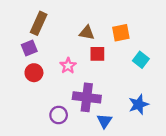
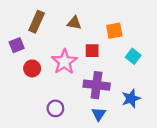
brown triangle: (87, 33) -> (74, 23), moved
purple square: (29, 48) -> (17, 45), moved
pink star: (68, 66) -> (64, 62), size x1.6
purple cross: (87, 97) -> (97, 85), moved

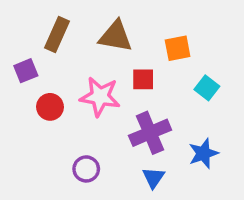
brown triangle: (74, 23) -> (116, 36), size x1.5
pink star: (64, 62) -> (100, 97), turned -30
purple cross: (97, 85) -> (150, 133), turned -30

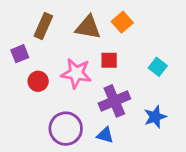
orange square: (178, 48) -> (122, 22), moved, turned -30
purple circle: (86, 169) -> (66, 129), size x1.6
blue triangle: (153, 178) -> (105, 135), moved, turned -48

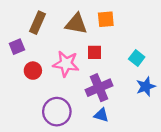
orange square: (122, 22) -> (106, 19), turned 36
blue star: (155, 117) -> (146, 87), moved
blue triangle: (105, 135) -> (101, 115), moved

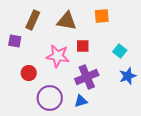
orange square: (106, 19) -> (102, 16), moved
purple square: (17, 47) -> (15, 41), turned 32
red circle: (33, 71) -> (29, 73), moved
blue triangle: (101, 115) -> (81, 101), moved, turned -32

